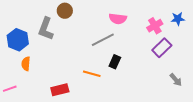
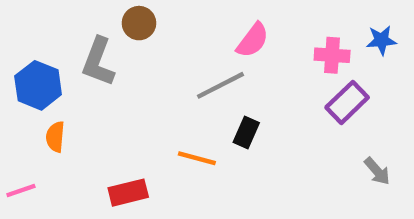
pink semicircle: (118, 19) -> (253, 40), turned -60
pink cross: (155, 26) -> (332, 55), turned 35

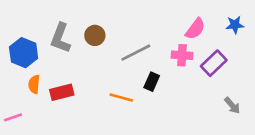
brown circle: (139, 23) -> (95, 35), moved
pink semicircle: (253, 40) -> (195, 29), moved
pink cross: (332, 55) -> (182, 55), moved
red rectangle: (128, 193) -> (62, 92), moved

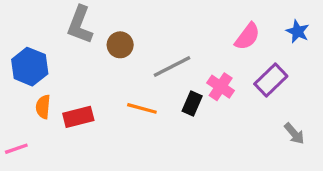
blue star: (235, 25) -> (298, 31), turned 30
gray L-shape: (61, 38) -> (80, 25), moved
pink cross: (182, 55) -> (221, 87), moved, turned 30
orange line: (121, 98) -> (142, 108), moved

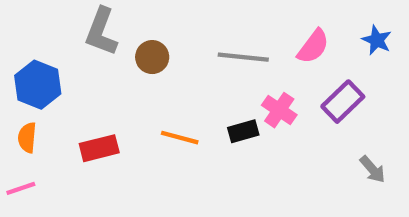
gray line: (172, 67) -> (243, 57), moved, turned 33
black rectangle: (192, 103) -> (243, 131), turned 50
orange semicircle: (43, 107) -> (27, 138), moved

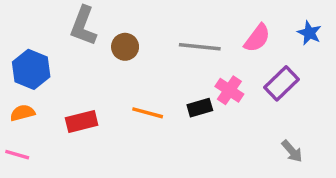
orange semicircle: (27, 138) -> (22, 113), turned 70
gray arrow: (372, 169) -> (292, 151), moved
pink line: (21, 188) -> (17, 155), turned 35

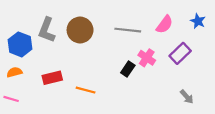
gray L-shape: (83, 26) -> (47, 30), moved
brown circle: (125, 47) -> (80, 30), size x1.5
black rectangle: (200, 108) -> (128, 69), turned -40
orange line: (148, 113) -> (86, 90), moved

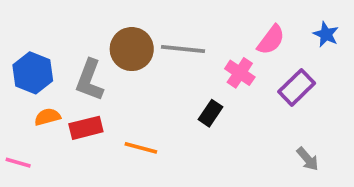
gray L-shape: (47, 30) -> (90, 80), moved
gray line: (128, 30) -> (183, 49), moved
pink cross: (147, 58) -> (240, 73), moved
orange semicircle: (14, 72) -> (47, 117), moved

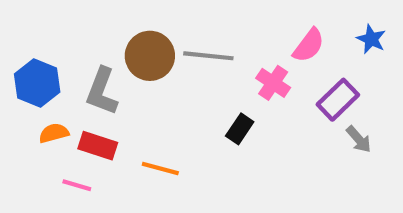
red rectangle: (86, 128) -> (98, 146), turned 32
gray arrow: (308, 159) -> (359, 139), moved
pink line: (18, 163) -> (77, 185), moved

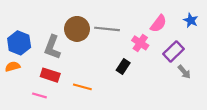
orange semicircle: (54, 133) -> (13, 66), moved

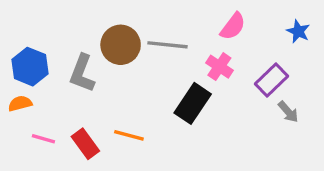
pink semicircle: (159, 24) -> (233, 26), moved
black rectangle: (123, 66) -> (193, 103), size x1.6
red rectangle: (50, 75) -> (85, 144), moved, turned 36
pink line: (39, 95) -> (43, 139), moved

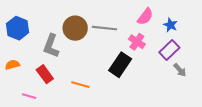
blue star: (298, 31) -> (170, 25), moved
blue hexagon: (30, 67) -> (18, 28), moved
pink line: (43, 139) -> (29, 96), moved
red rectangle: (85, 144) -> (45, 74), moved

